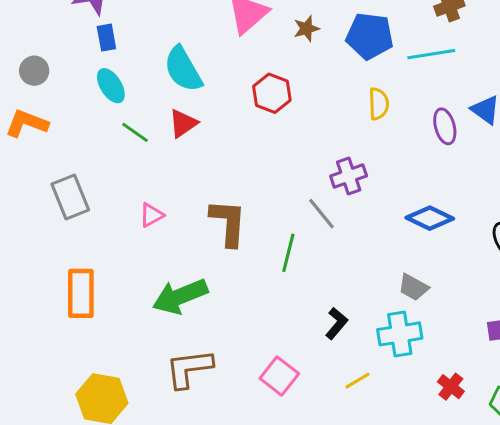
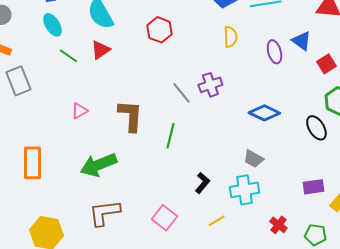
gray rectangle: (70, 197) -> (18, 81), moved
gray line: (321, 214) -> (181, 93), moved

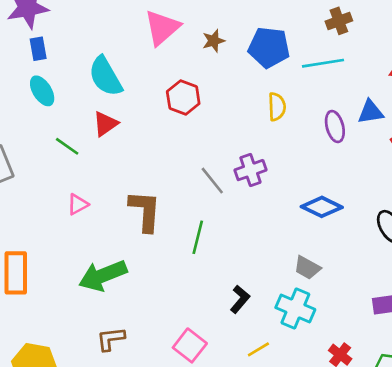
blue triangle: (301, 41) -> (371, 112), turned -45
green line: (68, 56) -> (67, 146), moved
cyan cross: (244, 190) -> (295, 309), turned 32
brown L-shape: (104, 213) -> (111, 339), size x0.7

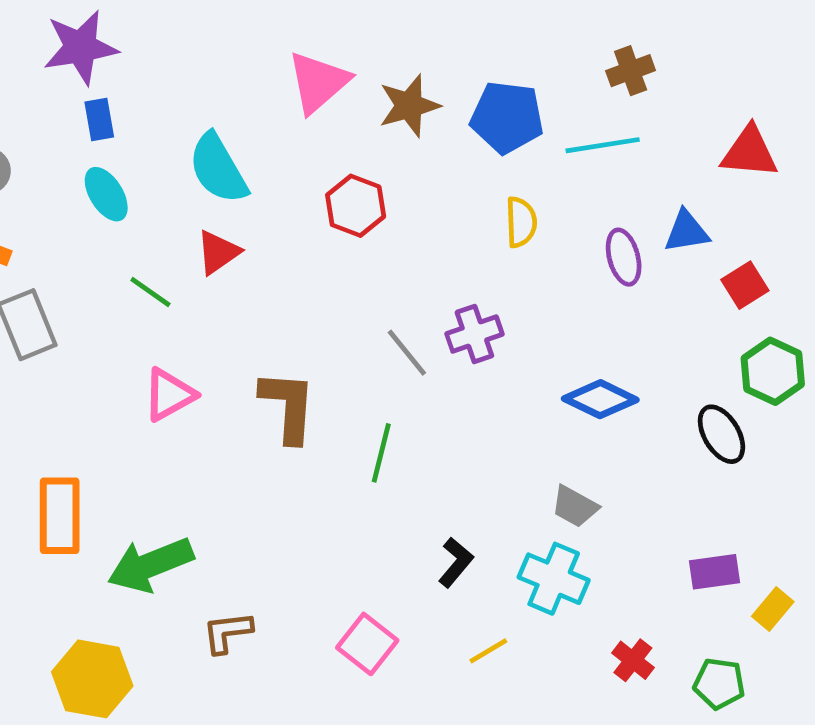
brown star: (214, 41) -> (409, 106), size x1.5
pink triangle: (78, 204) -> (169, 395), size x1.4
green arrow: (103, 276) -> (150, 565), moved

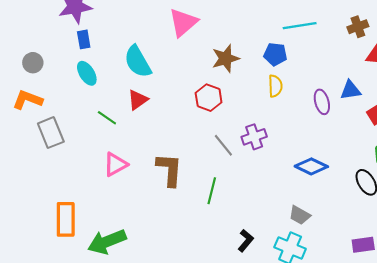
brown cross: (631, 71) -> (358, 27), moved
brown star: (409, 106) -> (226, 58), moved
blue pentagon: (507, 117) -> (275, 54), moved, size x0.7
cyan line: (603, 145) -> (300, 26), moved
red hexagon: (356, 206) -> (209, 98), moved

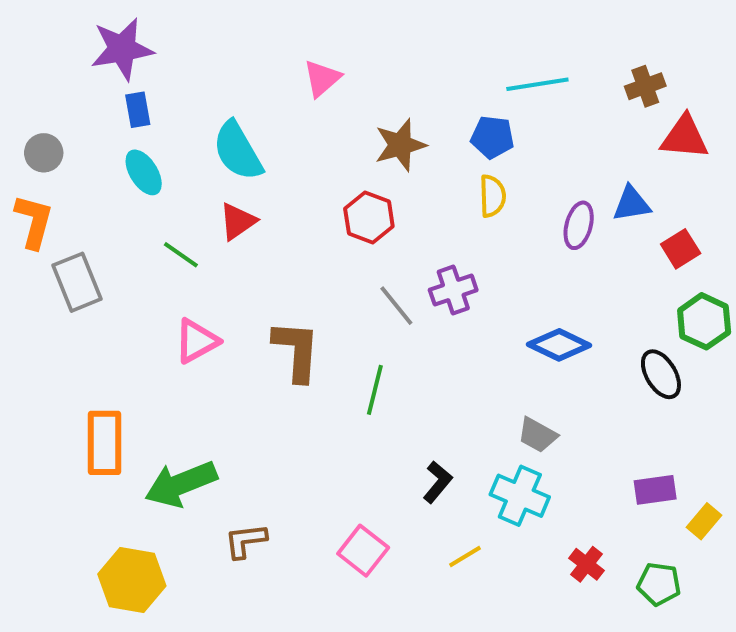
pink triangle: (183, 22) -> (322, 78), size x0.7
orange L-shape: (28, 100) -> (34, 221), turned 84
purple ellipse: (322, 102) -> (579, 225), turned 30

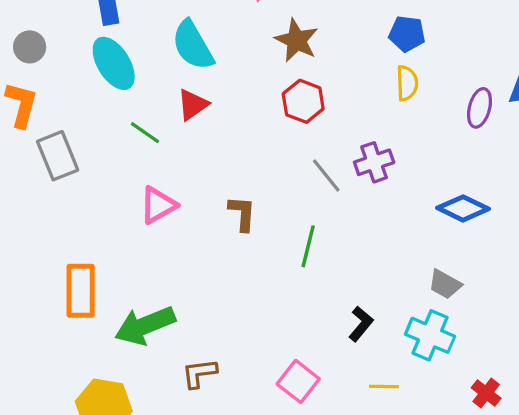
brown star: (400, 145) -> (297, 40), moved, turned -30
cyan ellipse: (144, 172) -> (114, 63), size x1.4
brown L-shape: (296, 351) -> (242, 213), size x0.7
yellow line: (465, 556) -> (384, 386), turned 32

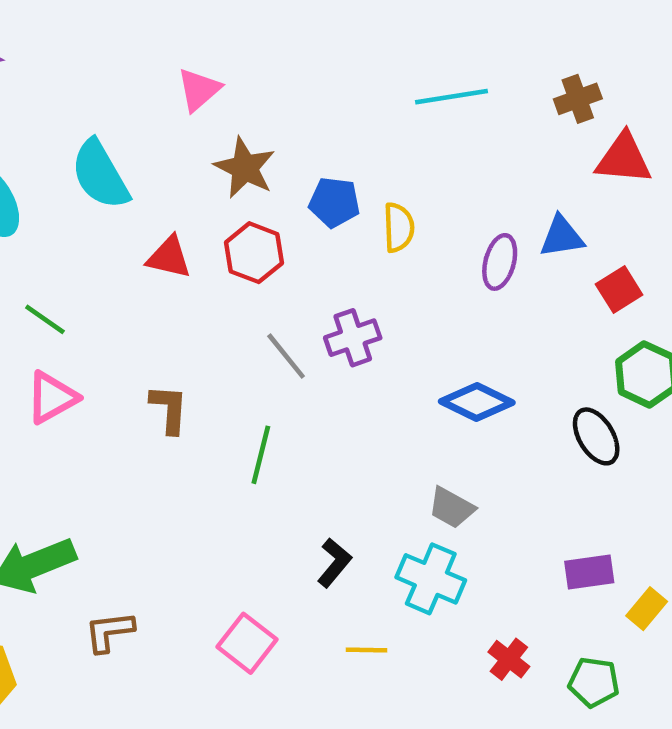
blue pentagon: (407, 34) -> (334, 202), moved
red triangle: (193, 105) -> (169, 257), moved, turned 48
green line: (145, 133) -> (45, 319), moved

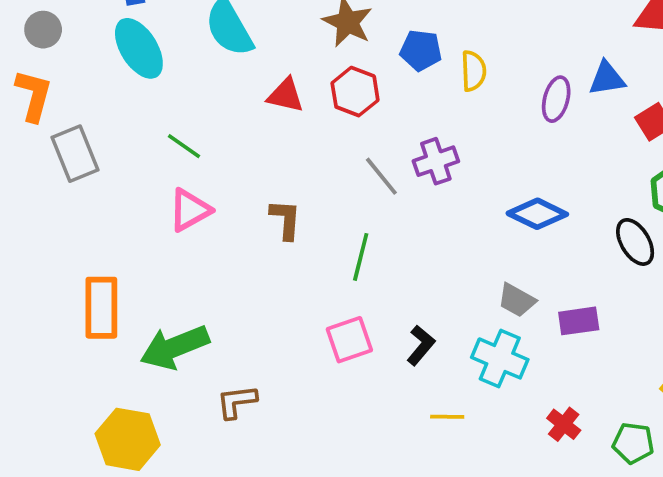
purple rectangle: (589, 572) -> (579, 321), moved
pink square: (247, 643) -> (349, 340), moved, turned 33

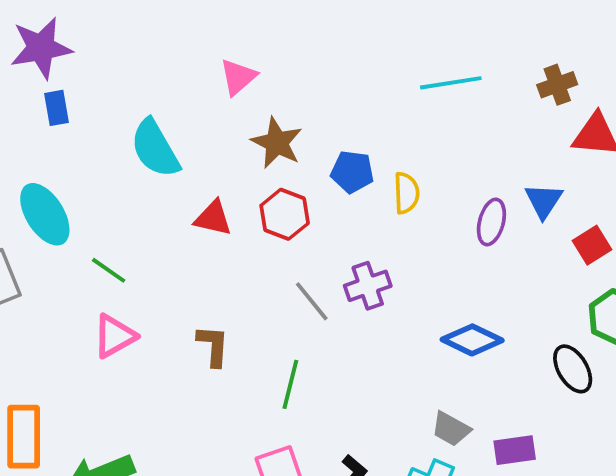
cyan ellipse: (139, 48) -> (45, 214), moved
blue triangle: (607, 78) -> (544, 201), turned -48

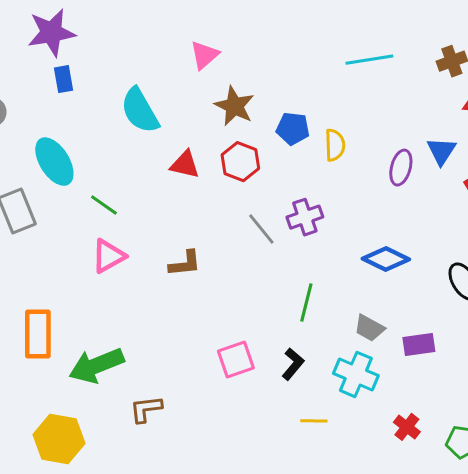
brown L-shape: (213, 346) -> (185, 264), turned 80
green line: (290, 384) -> (306, 303), moved

